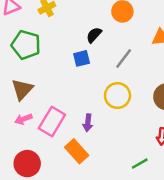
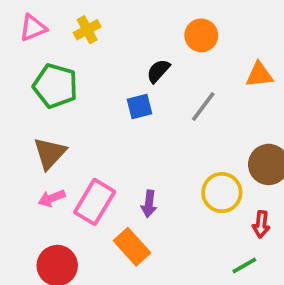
yellow circle: (117, 96) -> (222, 193), moved
green line: (140, 164) -> (244, 266), moved

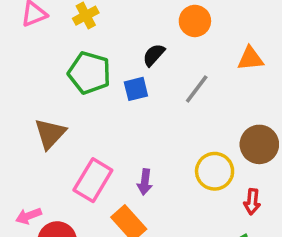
green pentagon: (55, 86) -> (89, 73), moved
pink arrow: (52, 198) -> (29, 216), moved

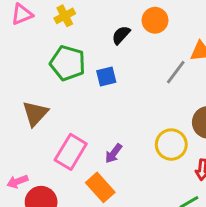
black semicircle: (154, 55) -> (121, 35), moved
gray line: (197, 89) -> (176, 72), moved
purple arrow: (145, 182) -> (114, 153), turned 30

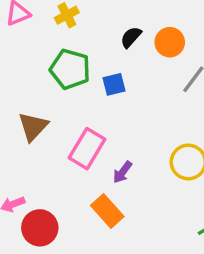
orange circle: (155, 20) -> (170, 42), moved
pink rectangle: (71, 152) -> (87, 149), moved

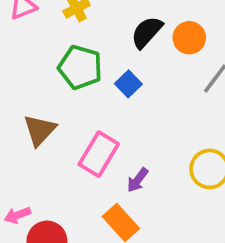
black semicircle: (131, 37) -> (147, 32), size x1.4
blue square: (114, 84) -> (128, 84), turned -30

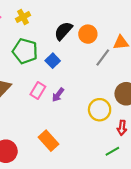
pink rectangle: (99, 154) -> (38, 91), moved, size x0.7
purple arrow: (138, 180) -> (58, 95), moved

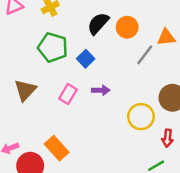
purple arrow: (58, 95) -> (101, 90), moved, turned -128
orange rectangle: (48, 141) -> (57, 148), moved

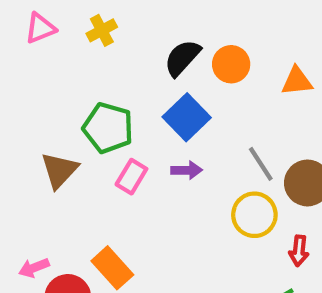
green pentagon: (53, 47) -> (108, 128), moved
gray line: (145, 55) -> (261, 164), moved, turned -70
blue square: (86, 59) -> (187, 117), moved, size x1.5

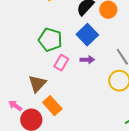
brown triangle: (59, 170) -> (37, 84), moved
pink arrow: (34, 268) -> (15, 106), turned 56

